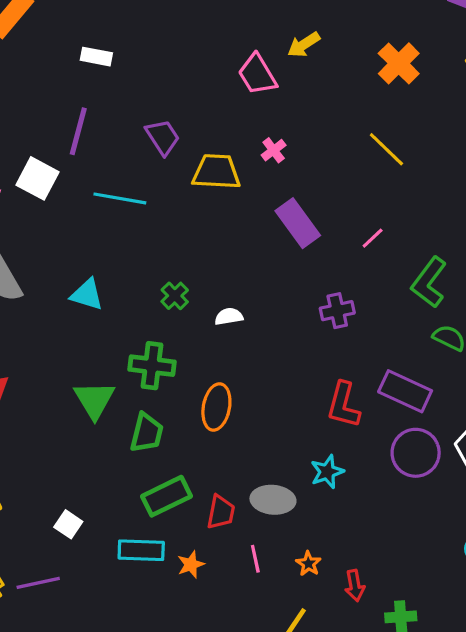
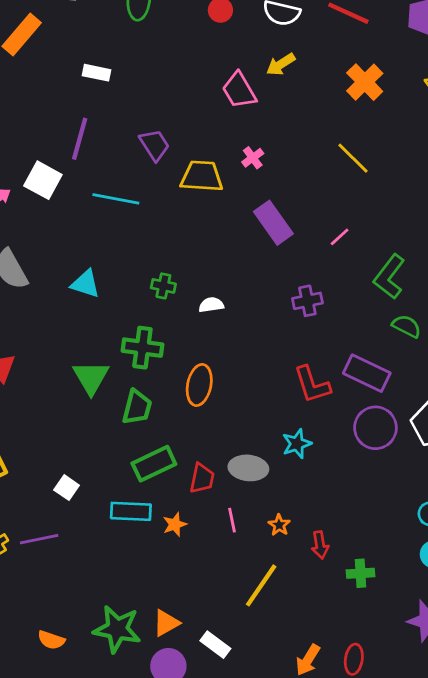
green cross: (175, 296) -> (163, 286), turned -35
red L-shape: (343, 405) -> (312, 385), turned -33

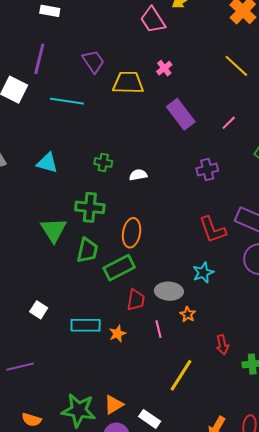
green rectangle: (154, 464) -> (119, 268), moved
orange star: (279, 525) -> (188, 314), moved
purple line: (39, 539) -> (20, 367), moved

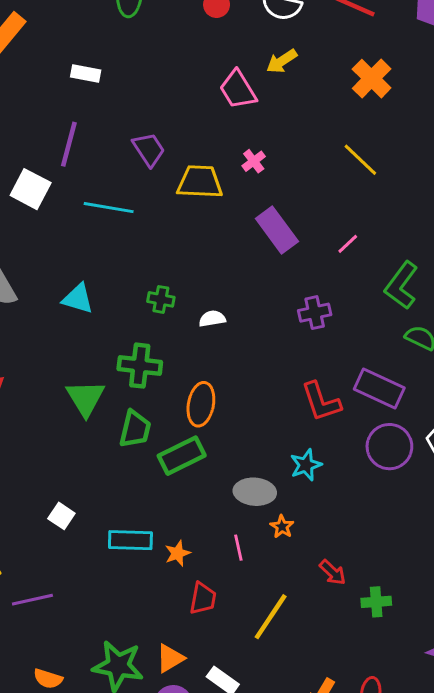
red trapezoid: (136, 300) -> (203, 598), moved
red arrow: (222, 345) -> (333, 572), turned -36

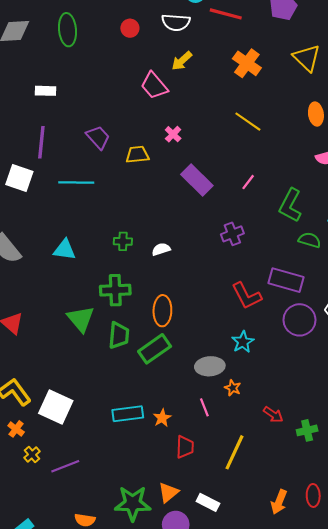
yellow trapezoid: (200, 182) -> (137, 155), size x0.7
white square: (61, 516) -> (56, 407), moved, size x1.8

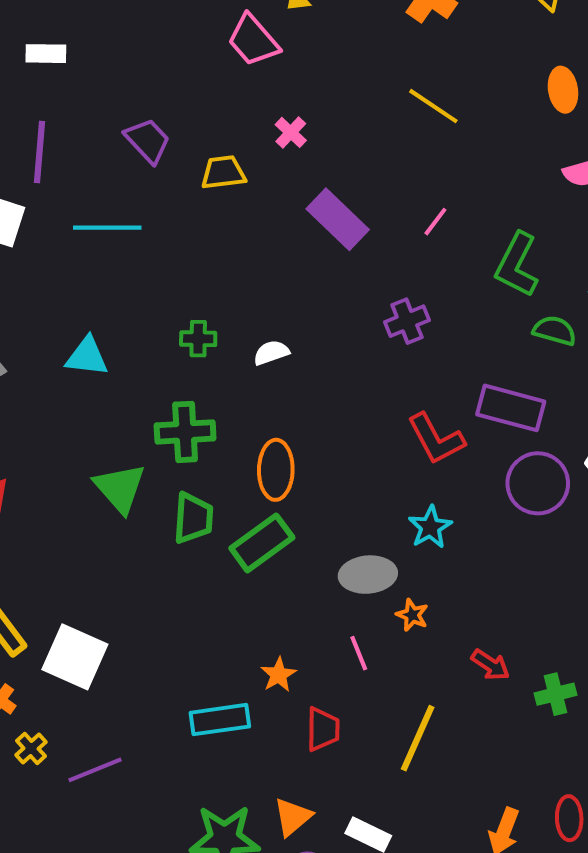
cyan rectangle: (128, 414) -> (220, 720), moved

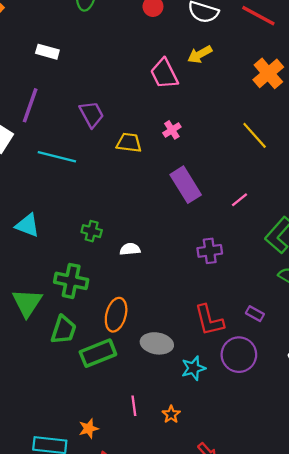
purple rectangle: (511, 408) -> (255, 314), size x0.5
purple circle: (538, 483) -> (239, 355), moved
gray ellipse: (368, 575) -> (157, 343), moved
pink line: (359, 653) -> (134, 406), moved

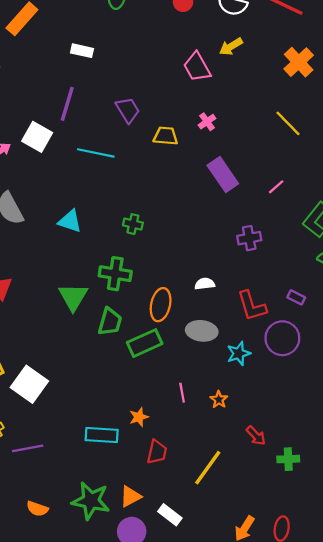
white semicircle: (130, 249) -> (205, 284), moved

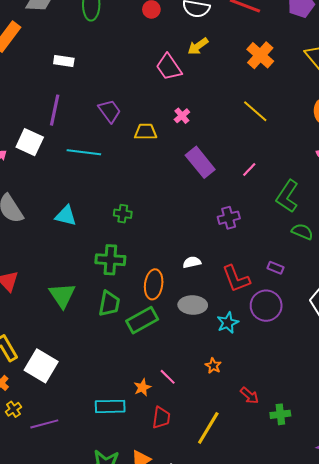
green triangle: (73, 297) -> (62, 295), moved
pink line: (182, 393) -> (168, 377), moved, turned -30

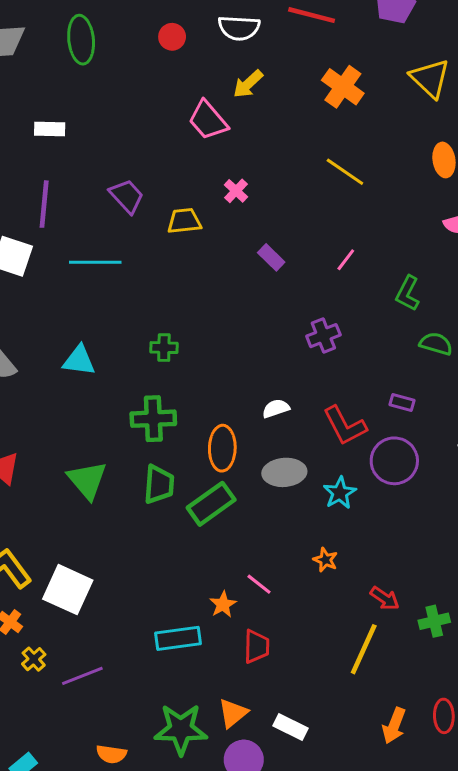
purple rectangle: (200, 162) -> (271, 257), size x0.6
green L-shape: (287, 196) -> (408, 293), size x0.7
yellow line: (208, 428) -> (364, 649), moved

